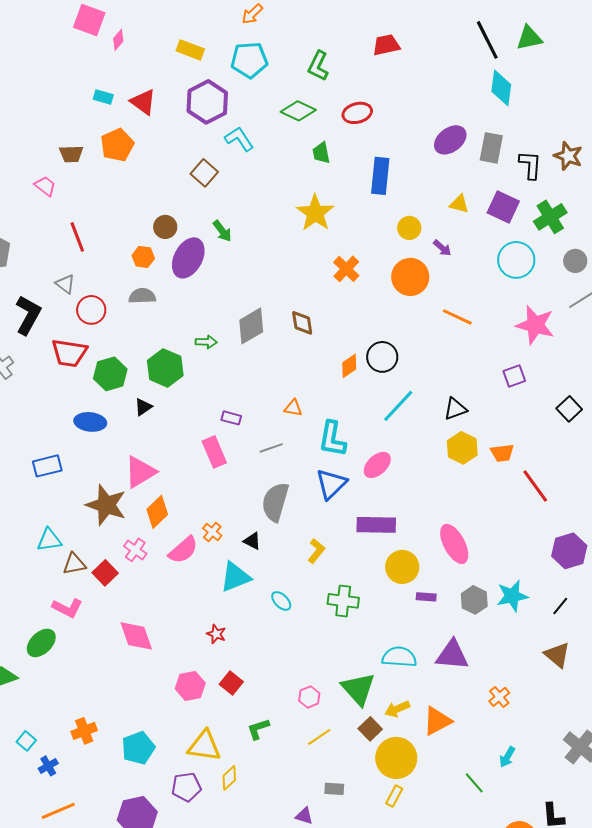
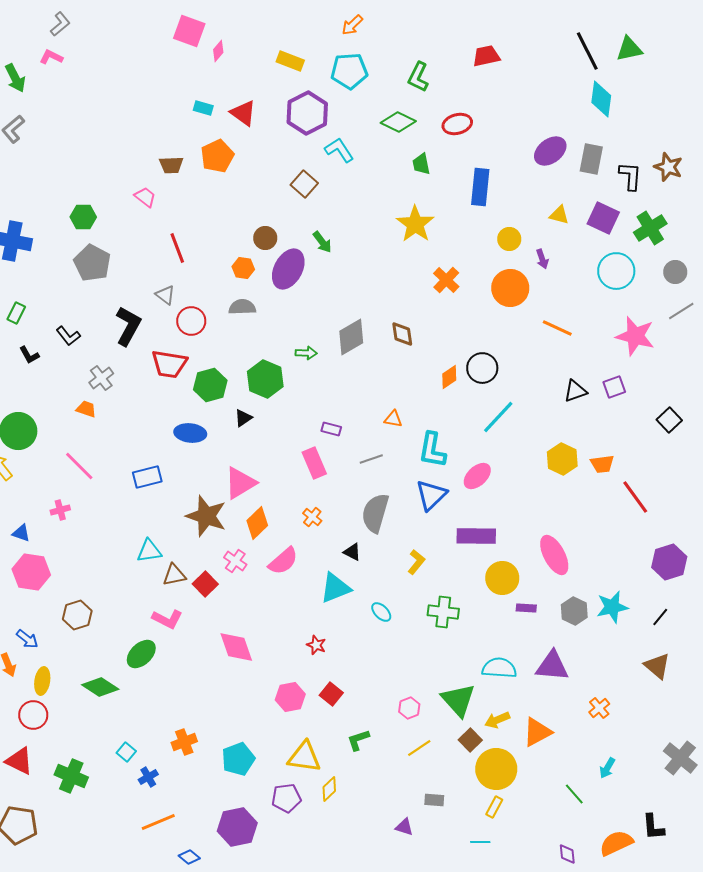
purple arrow: (442, 248) -> (542, 259), turned 30
black triangle: (455, 409) -> (575, 391), moved
orange cross: (212, 532) -> (312, 517), moved

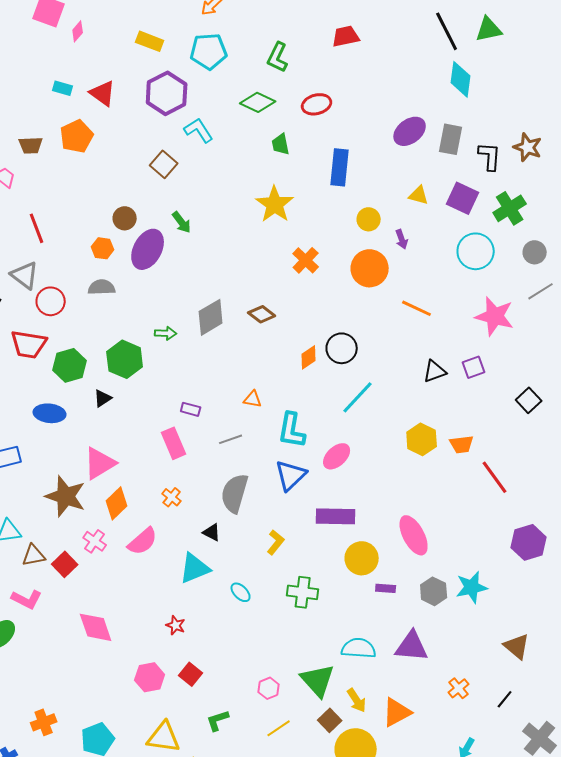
gray triangle: (165, 295) -> (25, 275), size x1.4
brown diamond: (402, 334) -> (262, 314), turned -44
black line: (660, 617) -> (505, 699), moved
yellow arrow: (497, 720) -> (357, 700), turned -100

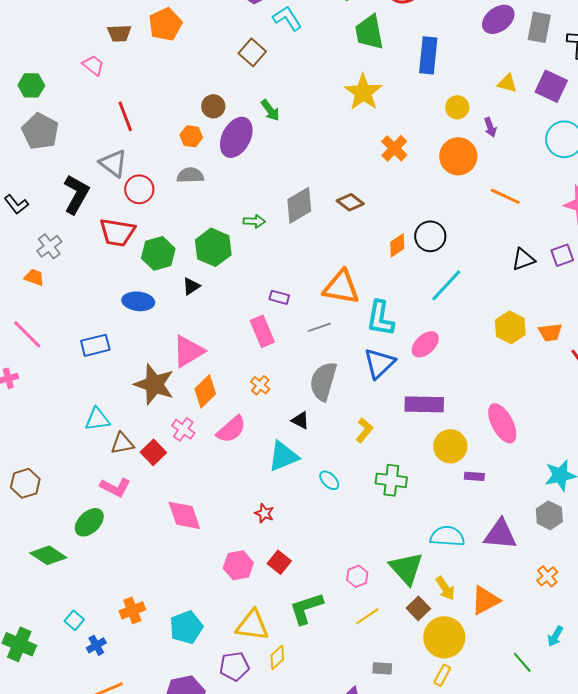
green trapezoid: (281, 144) -> (369, 32), size x1.6
orange triangle: (253, 399) -> (341, 287), size x2.0
gray hexagon: (434, 591) -> (549, 515), moved
green L-shape: (218, 720) -> (306, 608), size x1.5

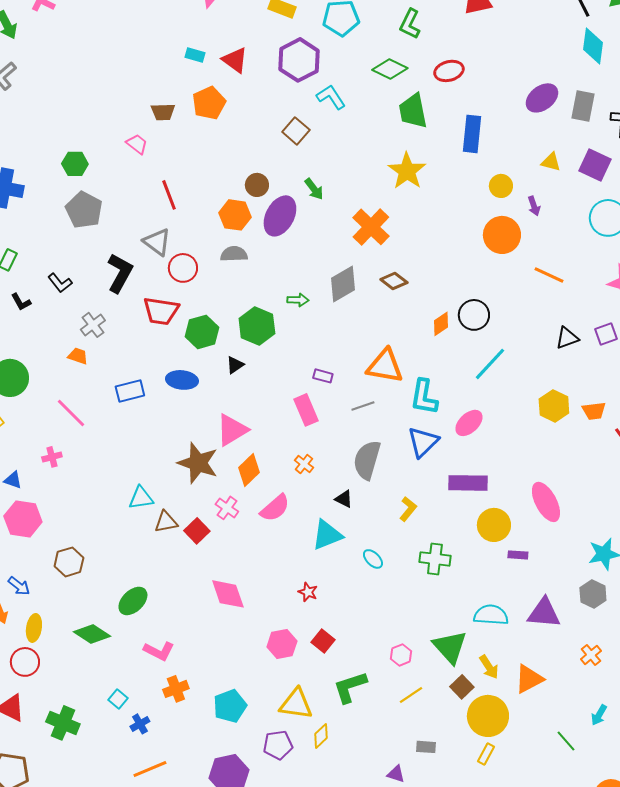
orange hexagon: (191, 136) -> (235, 215), size x1.4
orange cross: (394, 148) -> (371, 227), moved, size x1.4
blue rectangle: (95, 345) -> (130, 391), moved
pink L-shape: (115, 487) -> (159, 651), moved

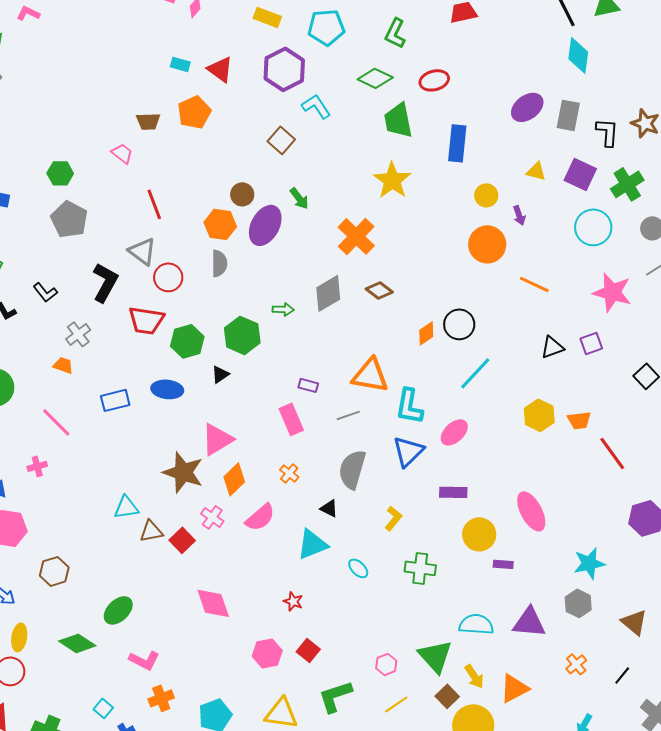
gray semicircle: (234, 254) -> (219, 263), turned 92
purple rectangle: (468, 483) -> (453, 492), size x0.7

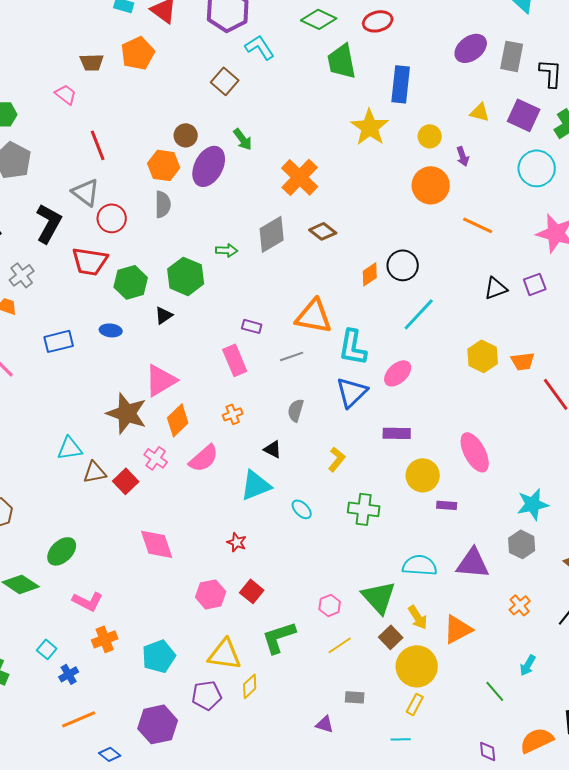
yellow star: (392, 180) -> (370, 127), moved
blue ellipse: (167, 389) -> (111, 330), size x0.7
gray semicircle: (352, 469) -> (296, 410), size x0.6
orange cross: (289, 473) -> (233, 414), turned 30

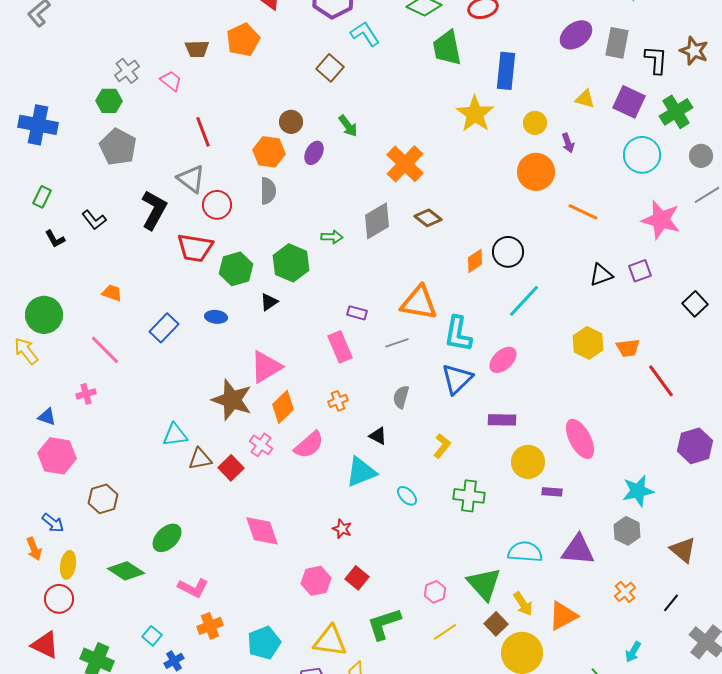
purple ellipse: (209, 166) -> (314, 153), size x0.6
gray cross: (22, 275) -> (127, 71), moved
blue rectangle: (59, 341) -> (164, 328), turned -32

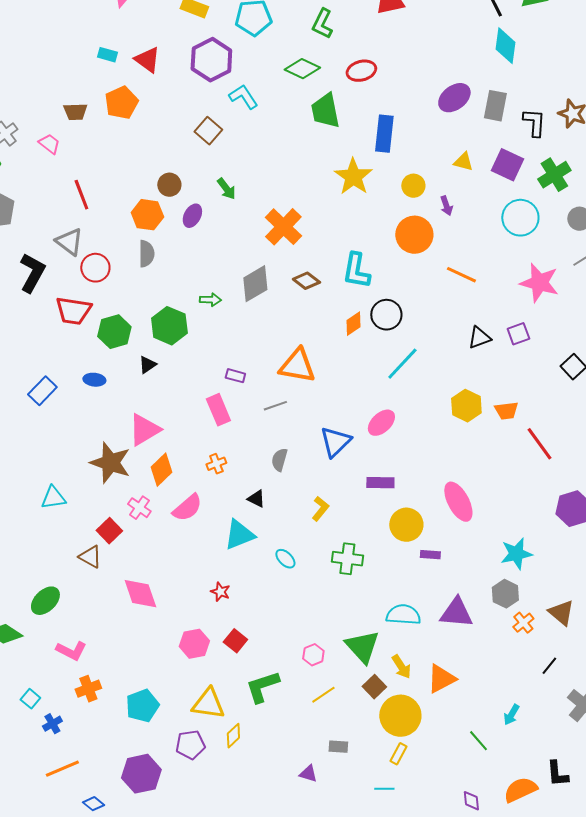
cyan L-shape: (458, 334) -> (356, 271), moved
brown triangle: (200, 459) -> (90, 557), moved, turned 40
orange cross: (625, 592) -> (523, 623), moved

